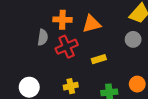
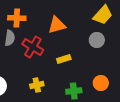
orange cross: (62, 20) -> (17, 18), moved
red cross: (67, 47) -> (33, 47), turned -35

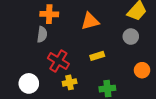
red cross: (33, 47) -> (58, 61), moved
orange circle: (101, 83) -> (142, 70), moved

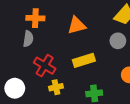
yellow rectangle: (97, 56) -> (84, 60), size x1.5

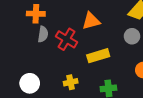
orange cross: (35, 18) -> (36, 14), moved
red cross: (45, 66) -> (67, 39), moved

